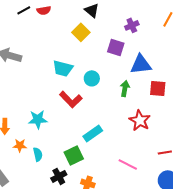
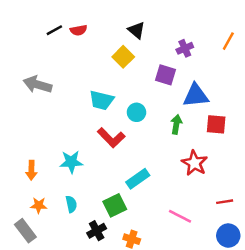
orange star: (20, 145) -> (39, 205), moved

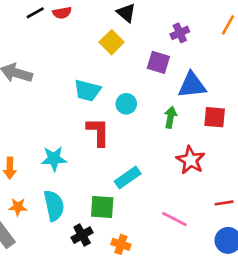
red L-shape: (111, 138) -> (98, 132), turned -136
cyan semicircle: (71, 204) -> (54, 206), size x1.6
green square: (115, 205) -> (102, 207), turned 30

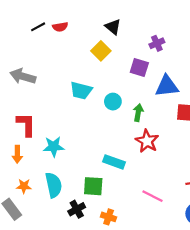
green arrow: (170, 117) -> (138, 113), moved
red L-shape: (98, 132) -> (26, 125), moved
red star: (191, 160) -> (147, 141), moved
cyan rectangle: (128, 177) -> (114, 162), turned 55

